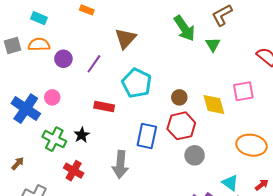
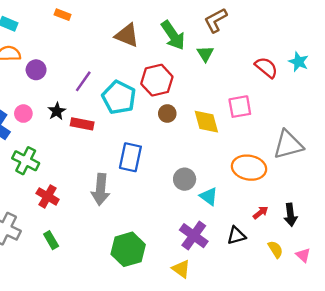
brown triangle: (125, 38) -> (127, 35), moved, turned -50
purple line: (94, 64) -> (83, 81), moved
red hexagon: (181, 126) -> (157, 80), moved
black star: (82, 135) -> (57, 111), moved
cyan triangle: (230, 183) -> (209, 196), moved

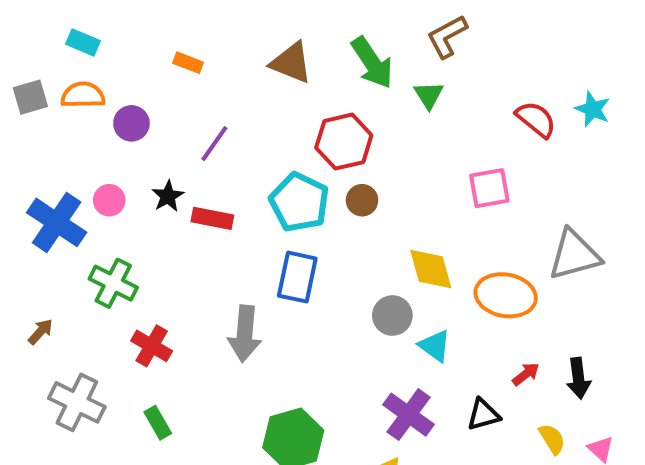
orange rectangle: (63, 15) -> (188, 63), moved
cyan pentagon: (119, 97) -> (299, 202), moved
yellow diamond: (206, 122) -> (431, 269), moved

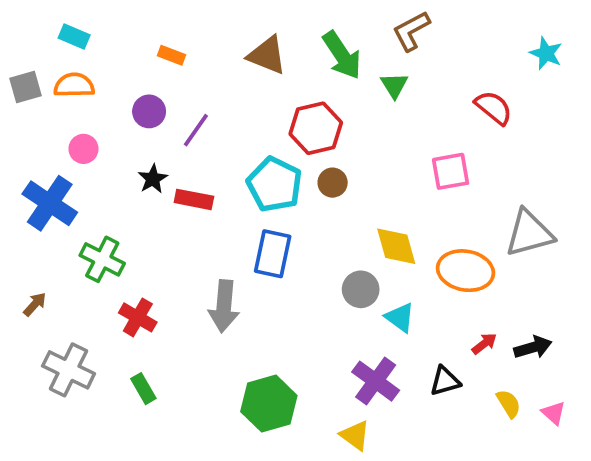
cyan star: (593, 109) -> (546, 53), moved
purple circle: (131, 123) -> (149, 111), moved
pink circle: (109, 200) -> (83, 149), moved
black arrow: (578, 378) -> (533, 347), turned -99

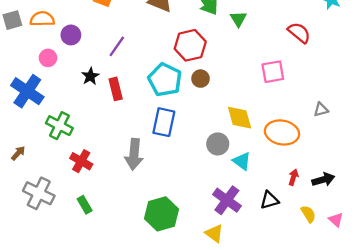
purple circle: (149, 111) -> (71, 35), moved
red rectangle: (194, 199) -> (116, 89), turned 65
gray triangle: (529, 233) -> (321, 110), size x0.5
red arrow: (484, 344) -> (293, 177), turned -35

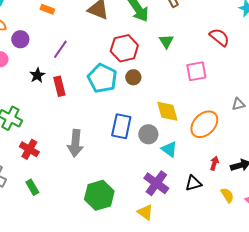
green triangle: (238, 19) -> (166, 41), moved
blue rectangle: (164, 122) -> (121, 126), moved
orange ellipse: (282, 132) -> (204, 124), turned -56

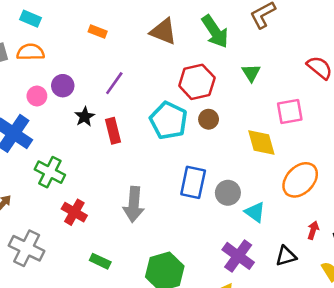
purple circle: (20, 39) -> (63, 86), moved
yellow diamond: (167, 111) -> (261, 142), moved
green rectangle: (32, 187) -> (100, 261), moved, turned -35

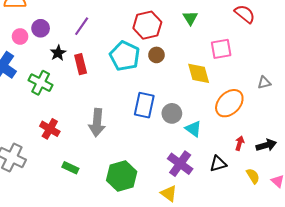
green cross: (50, 172) -> (41, 83), moved

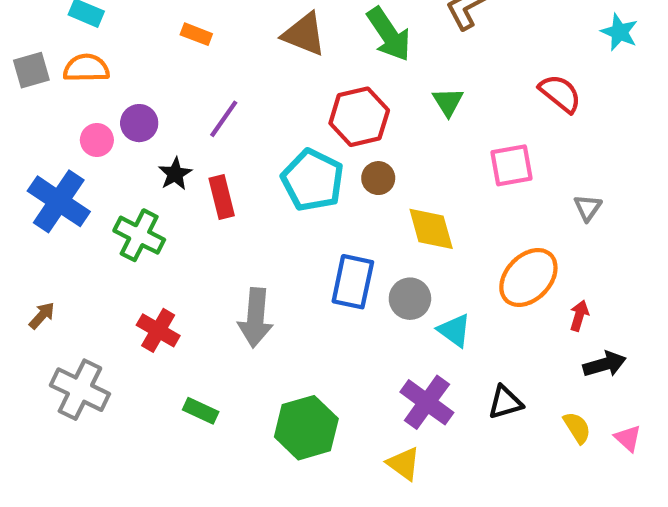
yellow diamond: (199, 73) -> (431, 229), moved
gray triangle: (264, 83) -> (588, 208), moved, turned -40
red arrow: (240, 143) -> (579, 316), moved

